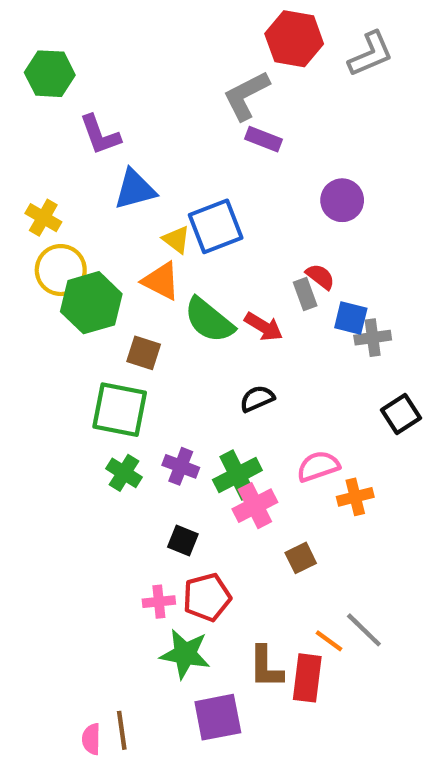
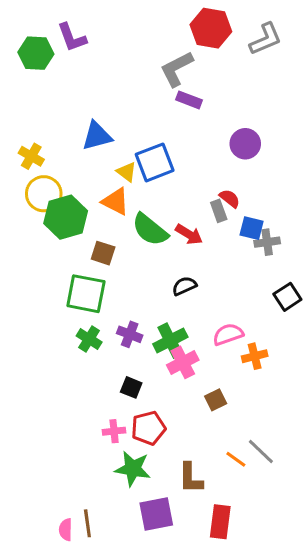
purple L-shape: (100, 135) -> (72, 37), moved
red rectangle: (307, 678) -> (220, 522), moved

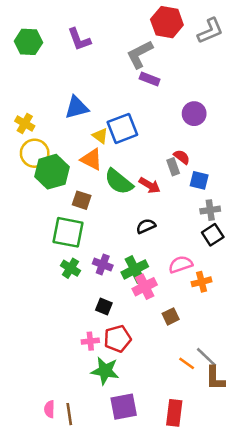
purple L-shape: (72, 37) -> (79, 39), moved
gray cross: (267, 242) -> (210, 210), moved
black square: (287, 297) -> (213, 235), moved
brown L-shape: (191, 478) -> (215, 378), moved
pink semicircle: (66, 530) -> (49, 409), moved

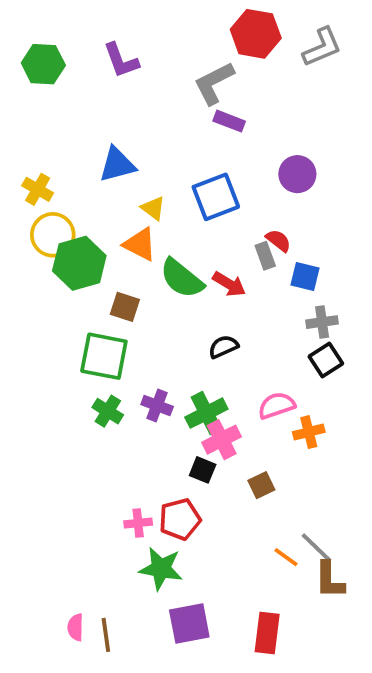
blue square: (122, 128) -> (216, 197), moved
black square: (104, 307) -> (203, 470), moved

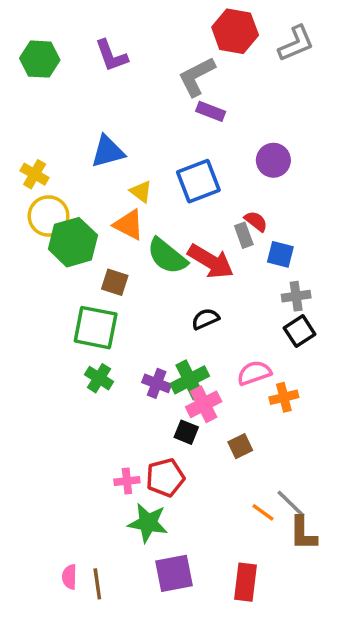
red arrow: (229, 284) -> (211, 261), size x1.5
purple cross: (157, 405) -> (157, 383), moved

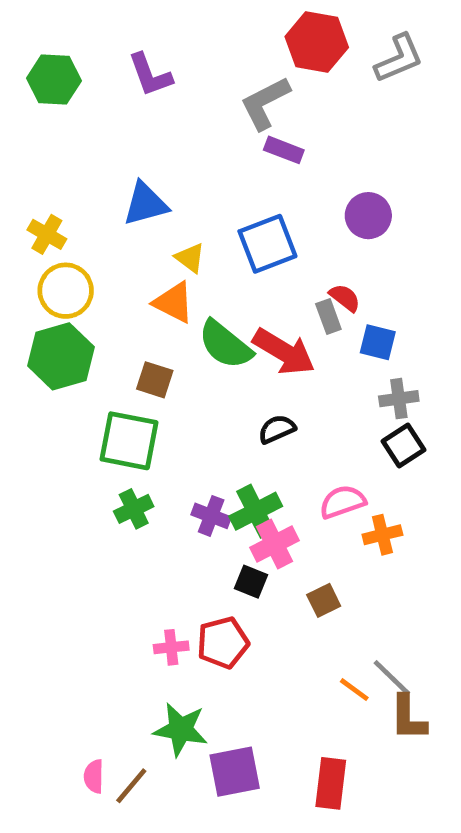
green hexagon: (73, 242) -> (61, 356), moved
green cross: (99, 378) -> (134, 509), turned 32
green star: (148, 523) -> (181, 729), moved
brown line: (97, 584) -> (131, 786), turned 48

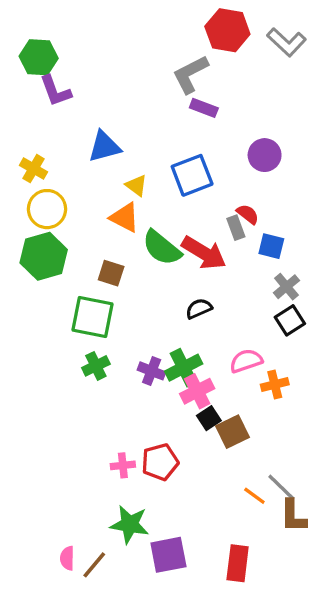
gray L-shape: (399, 58) -> (286, 42), turned 66
purple L-shape: (150, 75) -> (55, 91), moved
gray cross: (399, 399) -> (286, 287), turned -32
black square: (251, 582) -> (209, 418), moved, turned 35
brown square: (324, 600) -> (233, 432), size x1.4

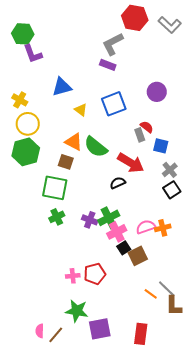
purple rectangle: (204, 108) -> (108, 65), moved
orange triangle: (125, 217) -> (74, 142), moved
red arrow: (204, 253) -> (131, 163), moved
pink semicircle: (246, 361) -> (146, 227), moved

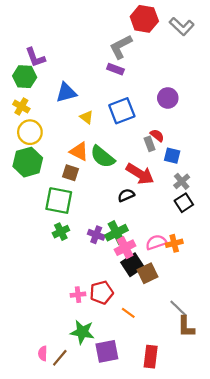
green hexagon: (23, 34) -> (25, 77), moved
black square: (124, 248) -> (133, 265), size x1.5
orange line: (151, 294) -> (128, 313), moved

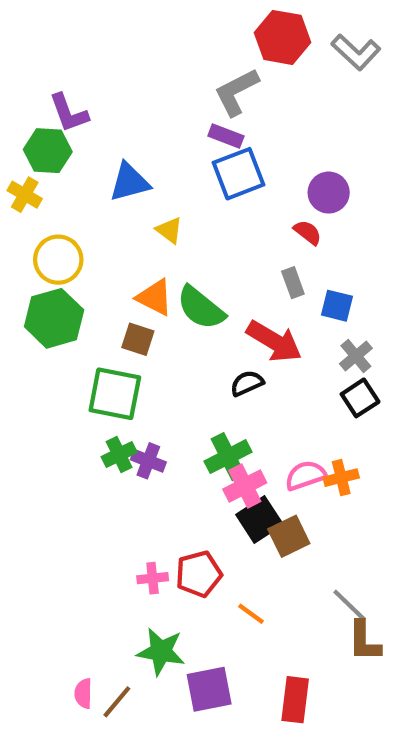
yellow cross: (21, 107) -> (25, 195), moved
blue square: (122, 111) -> (238, 174), moved
red semicircle: (157, 135) -> (308, 232), moved
purple cross: (96, 235) -> (148, 461), moved

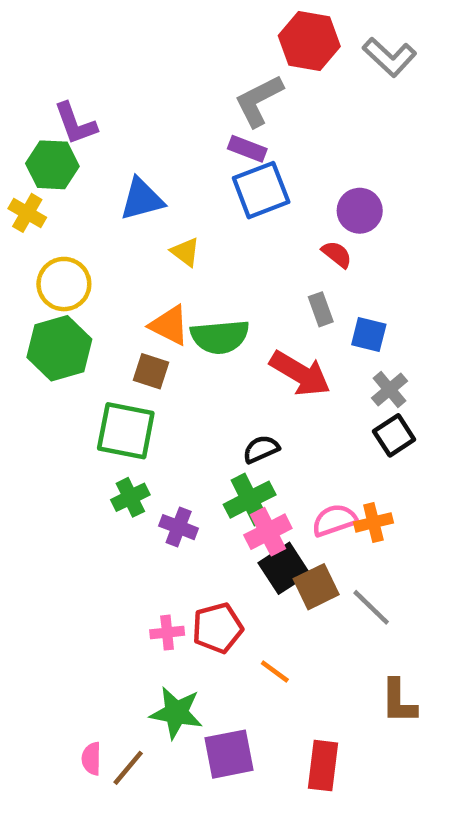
green semicircle: (201, 308) -> (220, 337), turned -44
black semicircle: (247, 383) -> (261, 449), moved
purple cross: (148, 461) -> (179, 527), moved
gray line: (350, 605) -> (371, 607), moved

